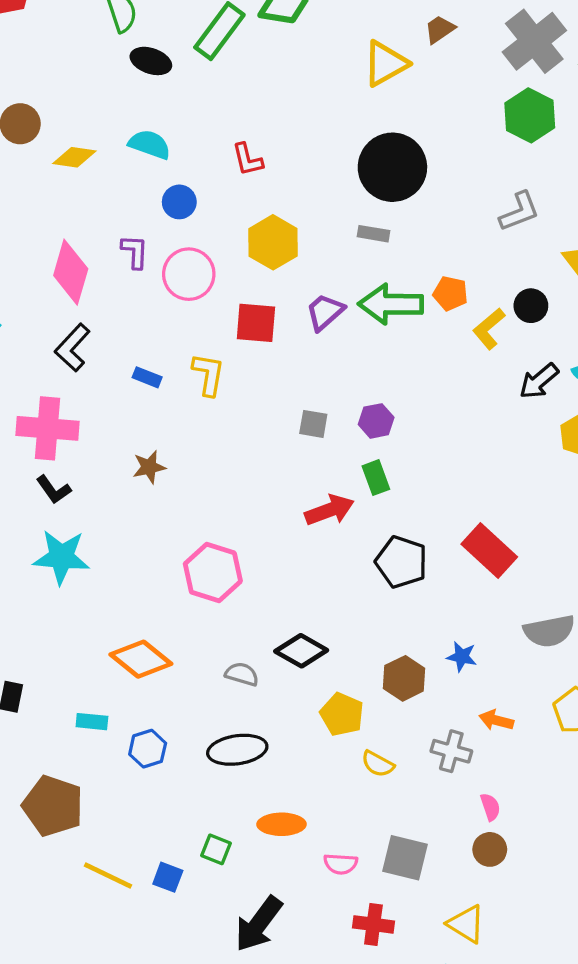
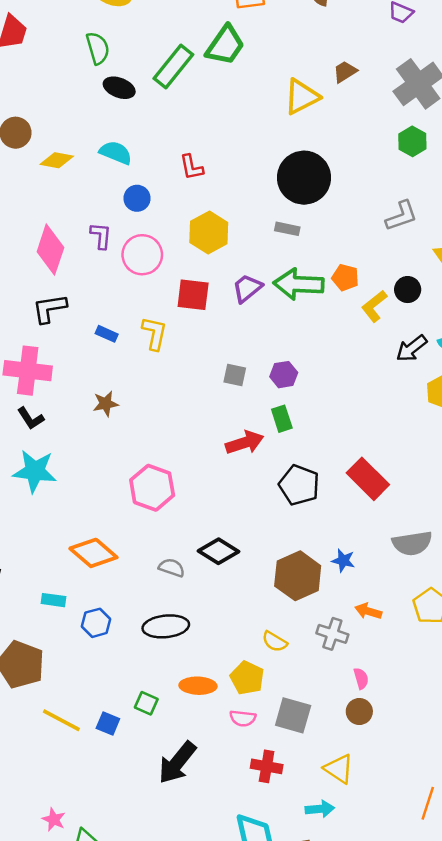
green hexagon: (530, 115) -> (412, 141), size x0.7
black L-shape: (72, 348) -> (50, 308), turned 36
brown hexagon: (404, 678) -> (298, 576), size x1.4
yellow pentagon: (342, 714) -> (247, 678), moved

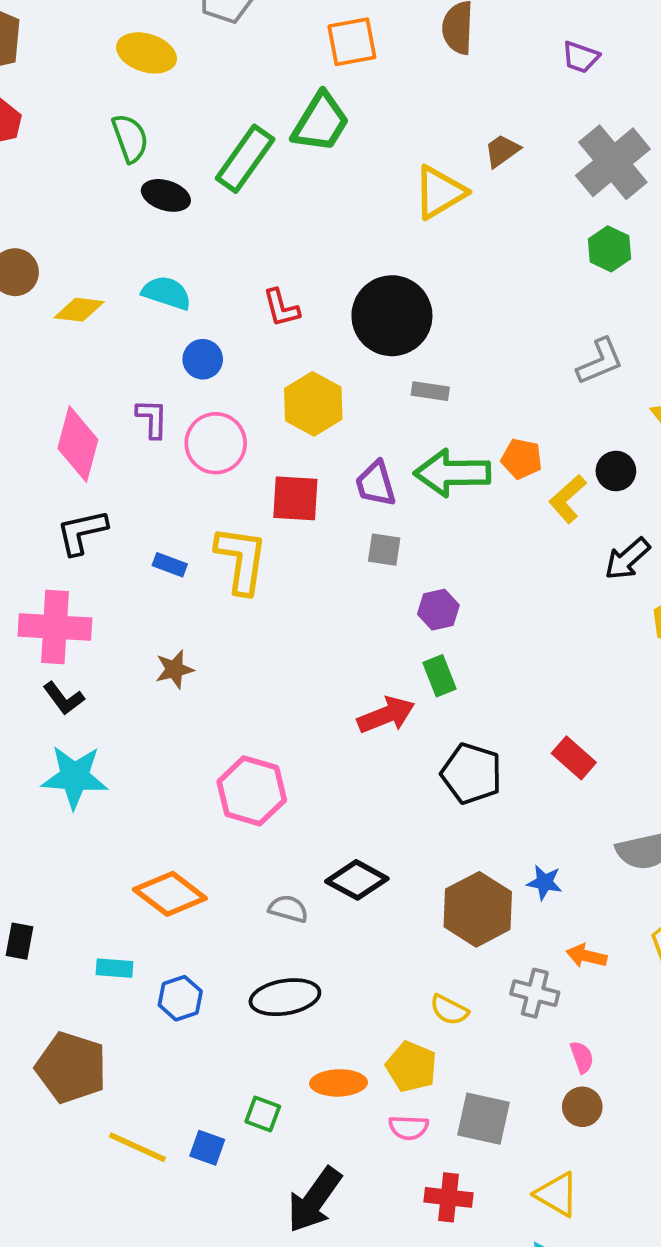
black circle: (304, 178) -> (392, 316), moved
purple trapezoid: (247, 288) -> (376, 484), turned -64
yellow L-shape: (154, 333) -> (241, 560), size x1.4
gray square: (235, 375) -> (384, 550), moved
red rectangle: (368, 479) -> (574, 758), size x0.7

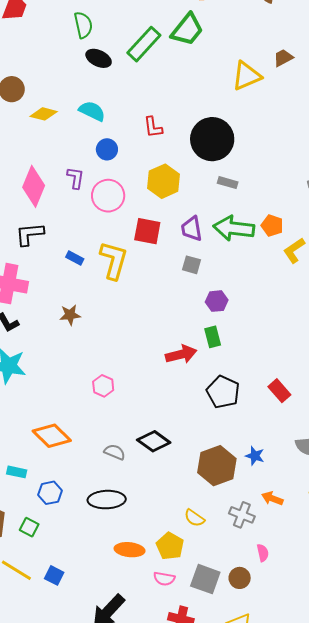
pink hexagon: (252, 791) -> (103, 386), size x0.6
brown circle: (582, 1107) -> (240, 578), moved
green square: (263, 1114) -> (29, 527), moved

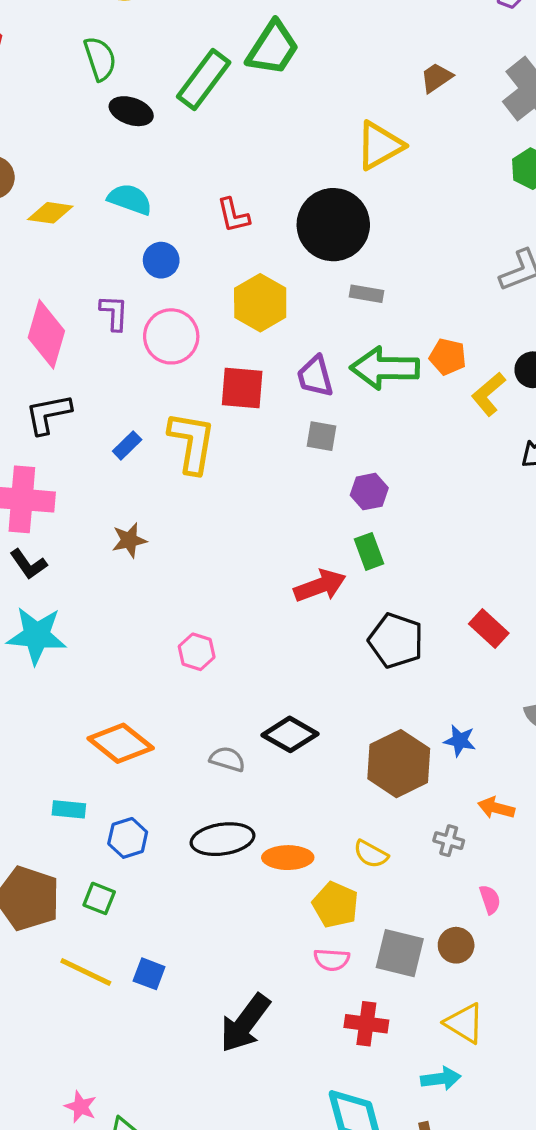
yellow triangle: (247, 76) -> (380, 145), moved
blue rectangle: (75, 258) -> (127, 445), turned -66
gray cross: (242, 515) -> (449, 841), size x0.7
orange ellipse: (130, 550) -> (288, 858), moved

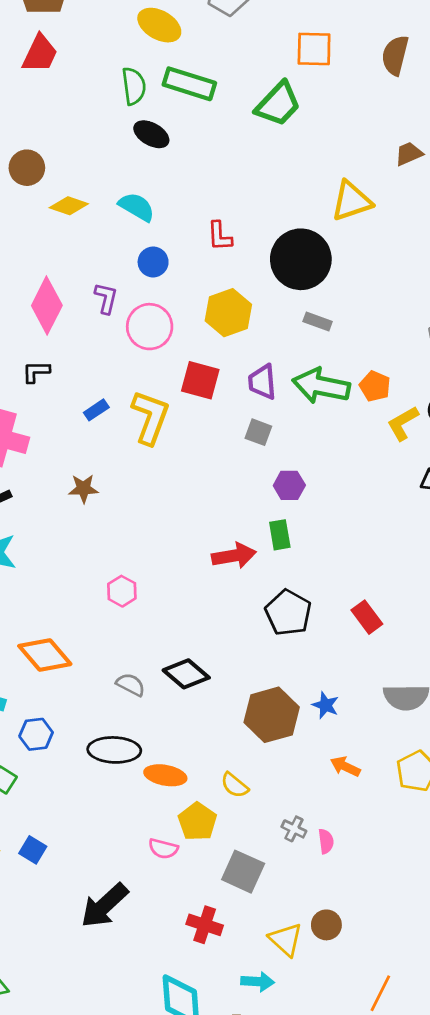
green rectangle: (204, 80) -> (189, 84), moved, turned 60
black L-shape: (48, 414) -> (36, 372), size x0.7
gray cross: (449, 841) -> (294, 829), moved
brown circle: (456, 945) -> (326, 925), moved
pink semicircle: (332, 960) -> (163, 849), moved

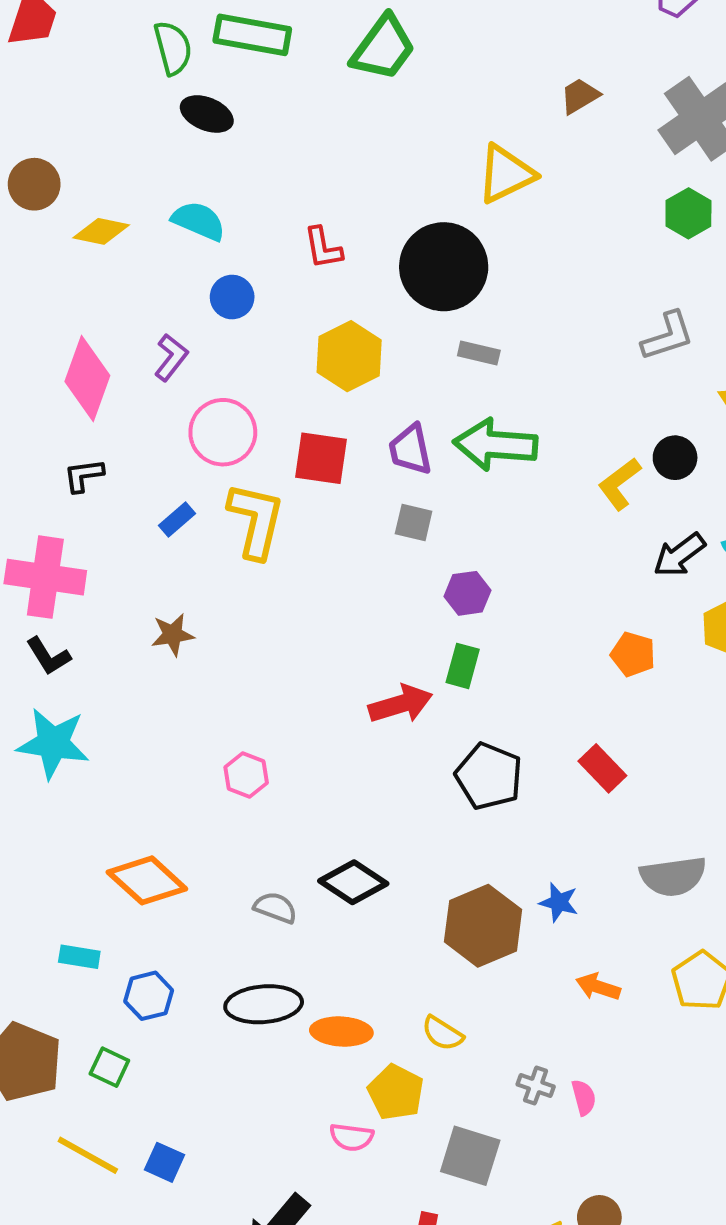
purple L-shape: (106, 298) -> (171, 357), turned 32
pink circle: (150, 327) -> (223, 432), moved
orange pentagon: (375, 386) -> (633, 654), moved
green rectangle: (280, 535) -> (463, 666), turned 32

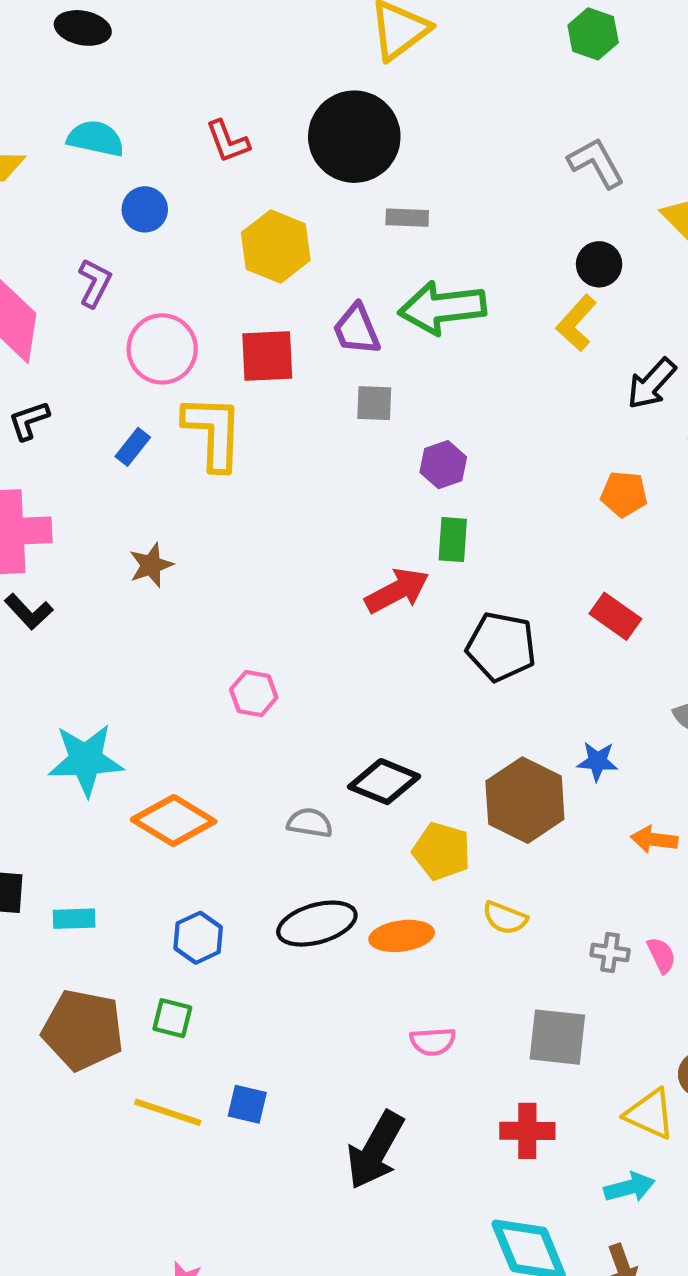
gray L-shape: (668, 336) -> (596, 163), turned -90
black circle: (675, 458) -> (599, 264), moved
cyan star: (53, 743) -> (86, 760), moved
cyan rectangle: (79, 957) -> (74, 919), moved
yellow pentagon: (396, 1092) -> (442, 851), moved

